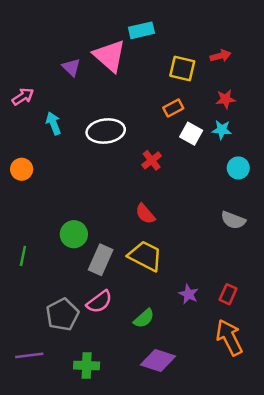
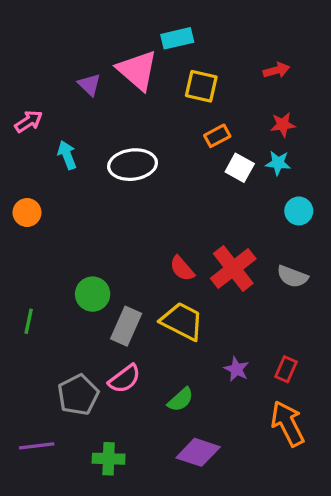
yellow square: (182, 69) -> (201, 86), moved
red cross: (152, 160) -> (233, 268), moved, size x1.8

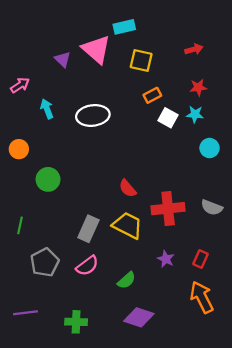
red cross: (233, 268) -> (168, 209), moved, turned 32
gray semicircle: (292, 276) -> (212, 207), moved
green circle: (93, 294) -> (48, 179), moved
gray pentagon: (78, 395) -> (45, 262), moved

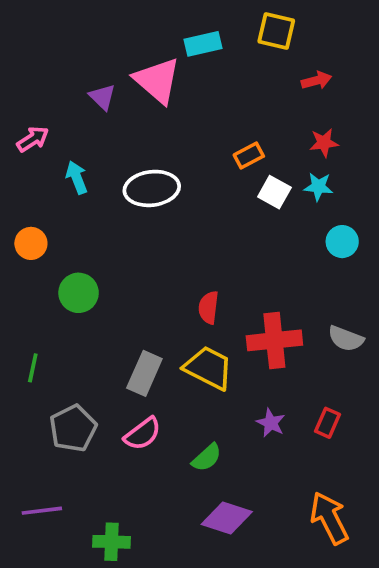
yellow square: (141, 61) -> (276, 31), moved
red semicircle: (128, 188) -> (209, 307), turned 48
orange arrow: (202, 297) -> (329, 518), moved
green cross: (76, 322) -> (111, 542), moved

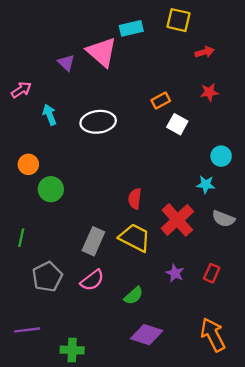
cyan star: (318, 187) -> (206, 184), moved
orange circle: (31, 243) -> (28, 164), moved
red cross: (274, 340) -> (177, 220), turned -36

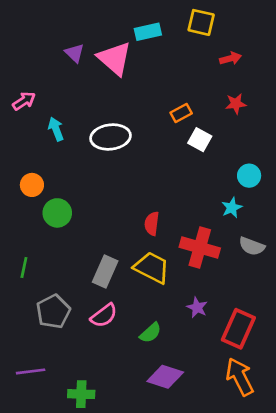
purple triangle: (66, 63) -> (75, 53), moved
cyan star: (206, 184) -> (232, 208), turned -30
red cross: (177, 220) -> (200, 248), turned -32
red rectangle: (212, 273) -> (238, 329), moved, size x1.8

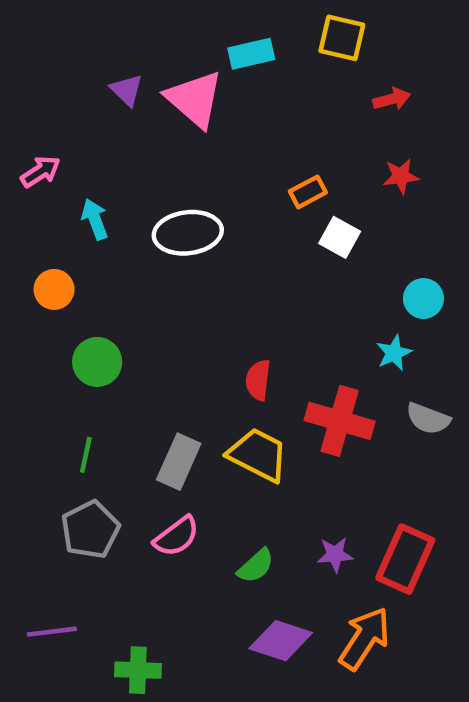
orange circle: (32, 185) -> (54, 289), moved
green line: (24, 268) -> (86, 455), moved
purple star: (197, 307) -> (335, 555), moved, turned -30
orange arrow: (240, 377) -> (365, 638), moved, turned 60

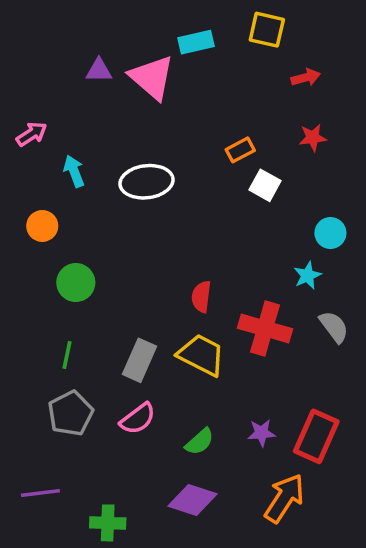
purple triangle: (127, 90) -> (99, 70), turned -44
gray semicircle: (428, 419) -> (334, 327), turned -148
purple diamond: (281, 641) -> (193, 500), moved

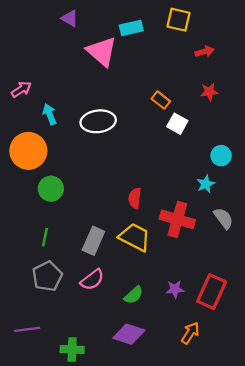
purple triangle: (99, 70) -> (70, 18), moved, turned 30
orange rectangle: (240, 150) -> (161, 100), turned 66
orange circle: (42, 226) -> (28, 151), size x1.8
orange arrow: (284, 498) -> (190, 333), size x0.7

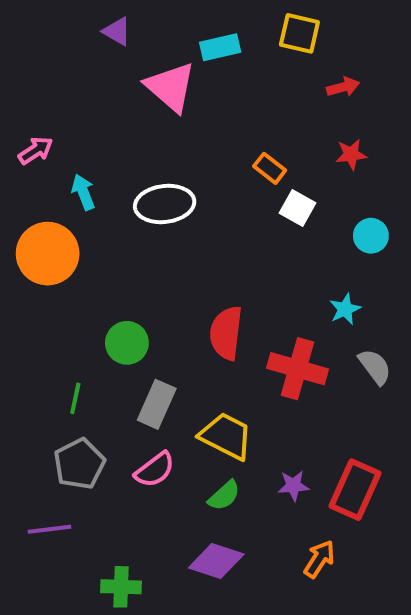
cyan circle: (221, 156) -> (371, 236), moved
green circle: (51, 189) -> (127, 343), moved
red semicircle: (135, 198) -> (226, 333), size x1.5
yellow trapezoid: (135, 237) -> (226, 436), moved
purple line: (27, 329) -> (50, 529), moved

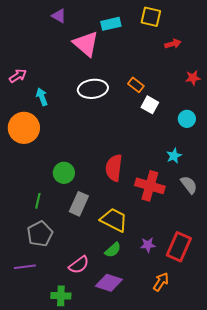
red star: (351, 154) -> (193, 78), moved
white ellipse: (165, 204) -> (93, 89), moved
pink semicircle: (155, 470) -> (79, 265), moved

